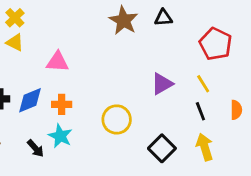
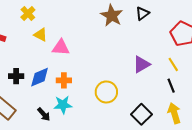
black triangle: (163, 18) -> (142, 13), turned -32
yellow triangle: (15, 43) -> (41, 35), moved
cyan star: (60, 136) -> (63, 105), turned -30

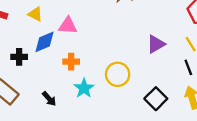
yellow triangle: (41, 35) -> (35, 14), moved
blue diamond: (40, 77) -> (45, 42), moved
cyan star: (63, 105) -> (84, 88), moved, turned -30

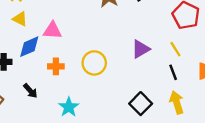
yellow circle: (118, 74) -> (94, 63), moved
cyan star: (84, 88) -> (69, 107), moved
black arrow: (49, 99) -> (30, 91), moved

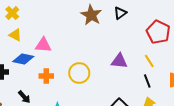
blue diamond: (29, 47) -> (23, 59), turned 35
purple triangle: (141, 49) -> (119, 61), turned 36

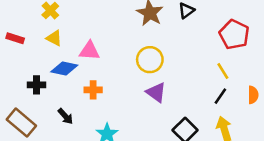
purple triangle: (119, 61) -> (156, 92), moved, turned 30
yellow circle: (79, 73) -> (150, 60), moved
black line: (147, 81) -> (220, 96), turned 56

